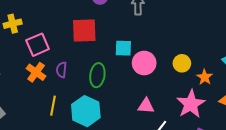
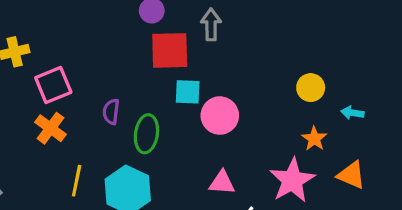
red square: (84, 30) -> (170, 50), moved
yellow circle: (182, 63) -> (311, 88), moved
purple semicircle: (62, 70) -> (111, 112), moved

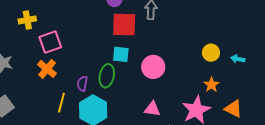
cyan square: (188, 92) -> (121, 54), moved
purple semicircle: (111, 112) -> (82, 84), moved
cyan arrow: (352, 113) -> (238, 59), moved

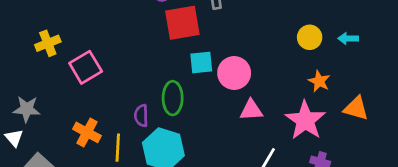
cyan square: (121, 54) -> (201, 62), moved
orange cross: (47, 69) -> (87, 132), moved
pink triangle: (152, 109) -> (251, 110), moved

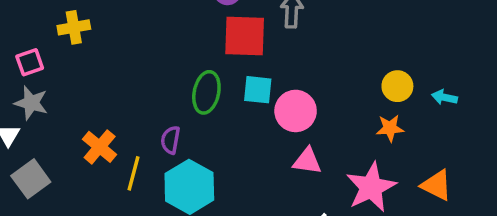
pink square: (86, 67) -> (30, 62), moved, size x0.7
orange star: (319, 81) -> (390, 128), moved, turned 30
green ellipse: (173, 98) -> (206, 92), moved

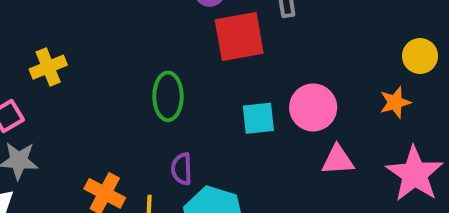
cyan square: (258, 90) -> (258, 118), moved
green ellipse: (206, 92) -> (168, 96), moved
orange star: (390, 128) -> (395, 102), moved

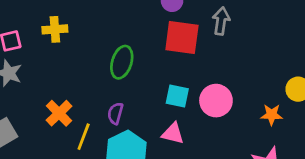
yellow cross: (48, 67) -> (55, 29), moved
pink triangle: (338, 160) -> (173, 133), moved

